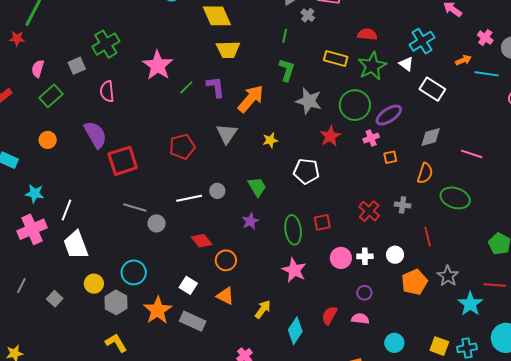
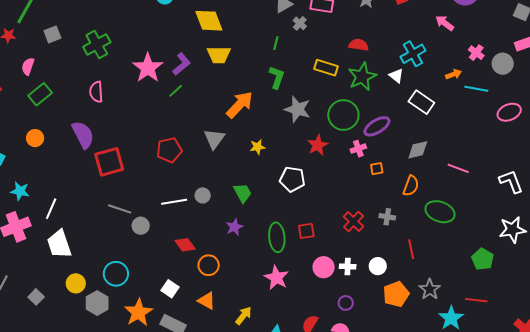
gray square: (77, 66) -> (52, 34), moved
purple L-shape: (216, 87) -> (182, 64), moved, turned 55

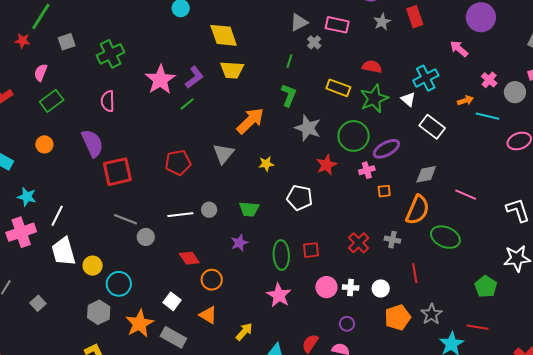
orange semicircle: (411, 186) -> (418, 210), size x1.4
green trapezoid: (243, 193) -> (249, 209), turned 120
yellow circle: (76, 283) -> (93, 266), moved

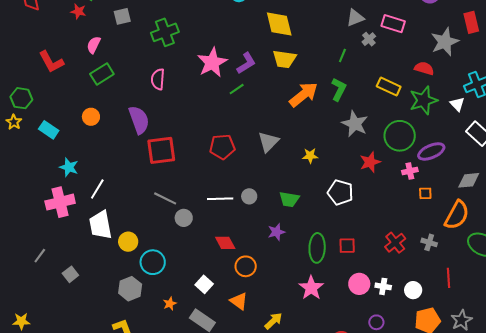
gray star: (382, 22) -> (445, 42), moved, size x1.6
orange arrow: (250, 121) -> (304, 95), moved
orange star: (139, 324) -> (170, 304), size x0.5

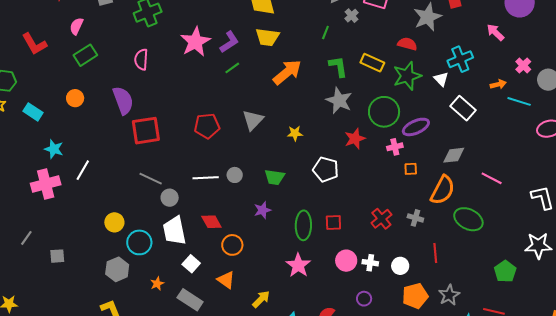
green line: (237, 89) -> (232, 68), moved
green L-shape: (339, 89) -> (338, 67), moved, turned -35
white trapezoid: (101, 225) -> (174, 231), moved
gray square: (70, 274) -> (57, 256), turned 35

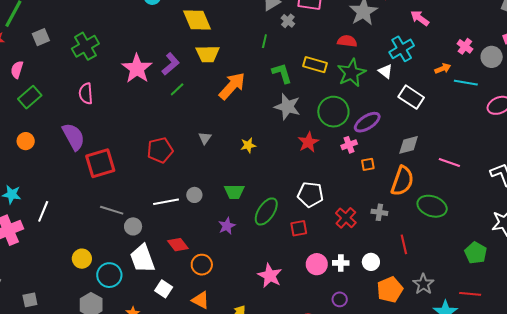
pink arrow: (495, 32) -> (420, 18), moved
gray triangle: (253, 120) -> (205, 138), size x0.6
white pentagon: (326, 169) -> (310, 194), moved
green ellipse: (303, 225) -> (266, 211), moved, turned 40

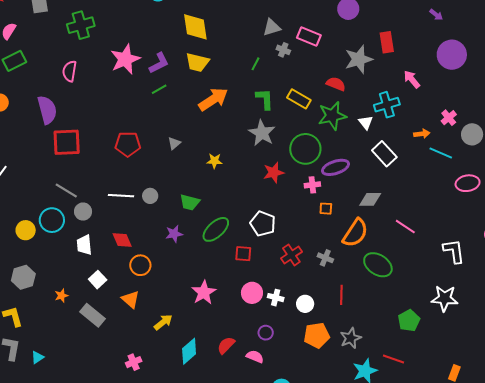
gray cross: (288, 21) -> (283, 50), turned -32
white trapezoid: (142, 258) -> (84, 245), size x0.7
cyan circle: (109, 275) -> (52, 220), moved

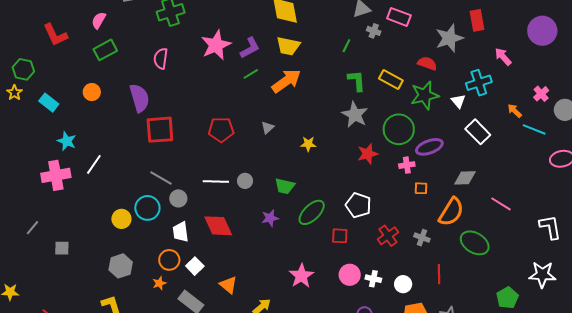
orange arrow: (213, 99) -> (286, 81), moved
orange arrow: (422, 134) -> (515, 111), turned -126
red diamond: (122, 240) -> (218, 226), size x1.4
orange circle: (140, 265) -> (169, 260), moved

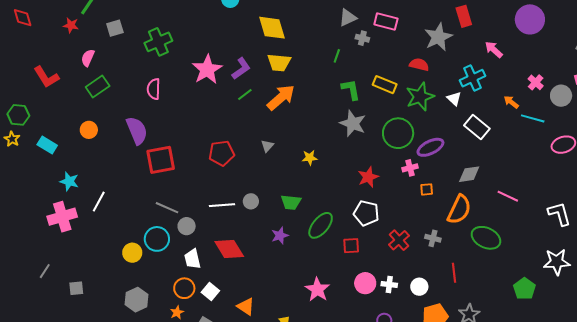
red star: (368, 154) -> (368, 177), moved

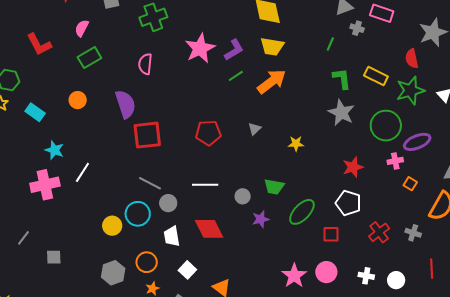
red semicircle: (419, 65) -> (412, 59), turned -120
orange square: (427, 189) -> (410, 184), turned 32
gray circle: (251, 201) -> (243, 196), moved
pink circle: (365, 283) -> (326, 272), moved
orange circle: (184, 288) -> (147, 262), moved

